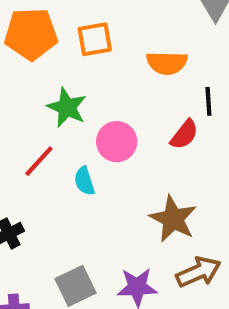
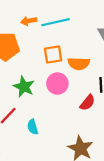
orange square: (95, 39) -> (53, 55), moved
pink circle: (117, 142) -> (57, 84), moved

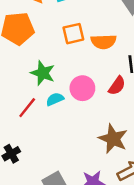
pink circle: (57, 84) -> (82, 88), moved
cyan semicircle: (33, 127) -> (55, 99), moved, turned 88

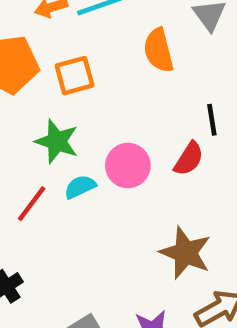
orange square: (73, 34) -> (75, 76), moved
orange semicircle: (104, 42) -> (159, 50), moved, turned 80

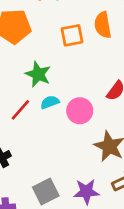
orange square: (75, 76) -> (72, 35), moved
pink circle: (128, 166) -> (80, 111), moved

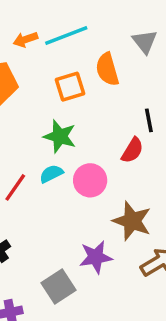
green star: (38, 74) -> (60, 136), moved
purple star: (86, 192) -> (96, 257), moved

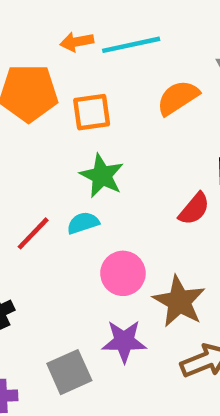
orange semicircle: (107, 69) -> (178, 98), turned 64
orange square: (70, 87) -> (92, 112), moved
pink circle: (90, 180) -> (123, 273), moved

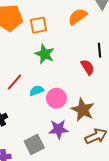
red semicircle: (194, 209) -> (88, 67), turned -70
cyan semicircle: (83, 223) -> (37, 91), moved

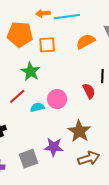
green star: (45, 54) -> (31, 71), moved
pink circle: (56, 98) -> (57, 99), moved

